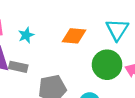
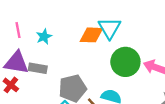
cyan triangle: (117, 30) -> (110, 28), moved

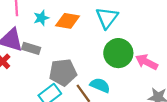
orange diamond: (91, 35) -> (68, 21), moved

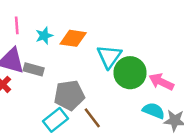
cyan triangle: (107, 18) -> (109, 56), moved
cyan semicircle: (100, 85) -> (154, 111), moved

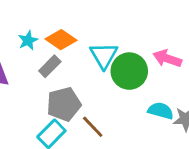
orange diamond: (73, 38) -> (61, 40), turned 32
gray rectangle: (34, 69) -> (50, 66), moved, turned -54
pink arrow: (161, 82) -> (167, 58), moved

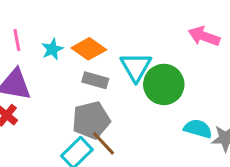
pink arrow: (167, 58) -> (204, 36), moved
gray rectangle: (50, 66) -> (95, 80), moved, turned 60
brown line: (93, 127) -> (103, 143), moved

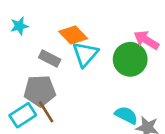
orange diamond: (89, 49) -> (73, 35), moved
green circle: (164, 84) -> (130, 59), moved

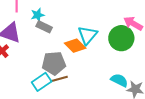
orange diamond: (73, 35) -> (75, 46), moved
gray rectangle: (50, 59) -> (44, 27), moved
brown line: (46, 112) -> (59, 79), turned -72

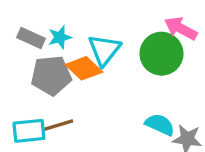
cyan star: (38, 15) -> (60, 37), moved
gray pentagon: (54, 63) -> (51, 75), moved
cyan rectangle: (42, 82) -> (29, 131), turned 30

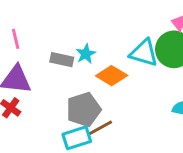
cyan triangle: (104, 50) -> (144, 53), moved, turned -40
gray pentagon: (51, 75) -> (84, 109), moved

